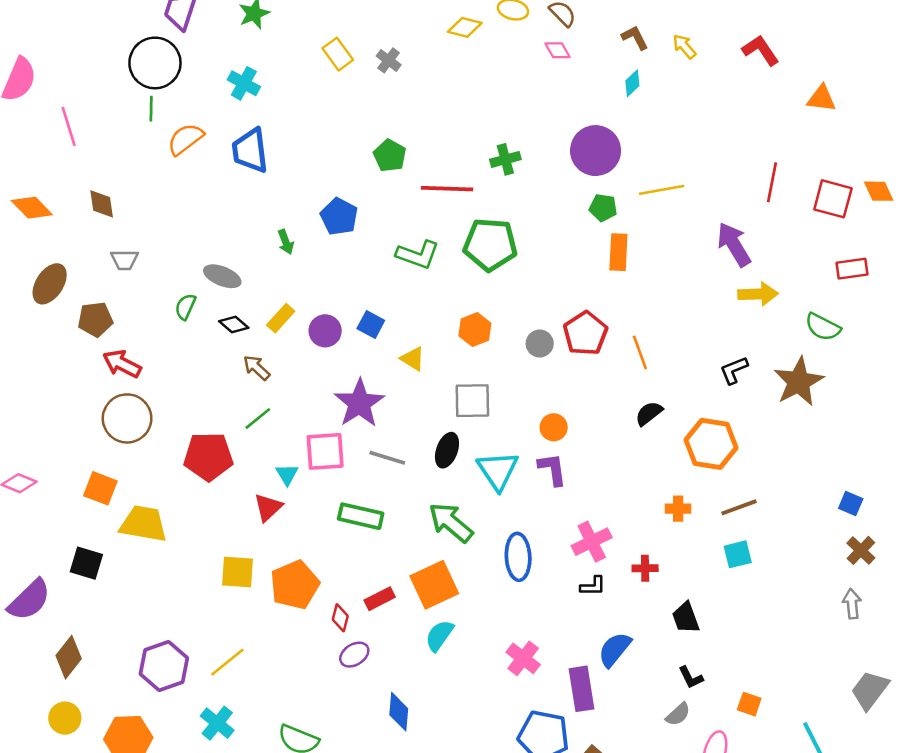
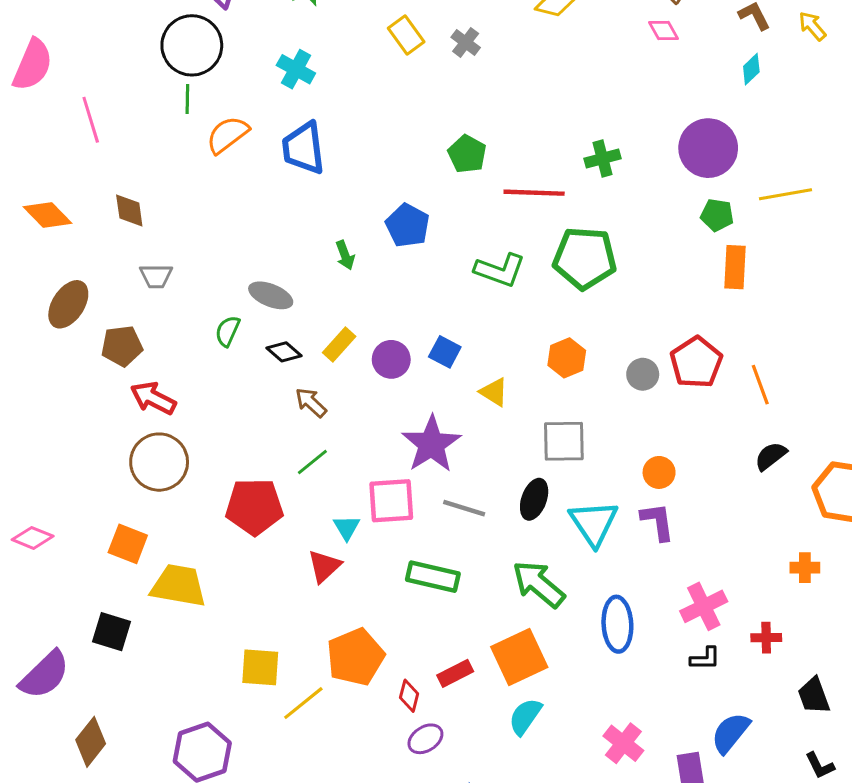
yellow square: (238, 572) -> (260, 667), moved
yellow line: (227, 662) -> (303, 703), moved

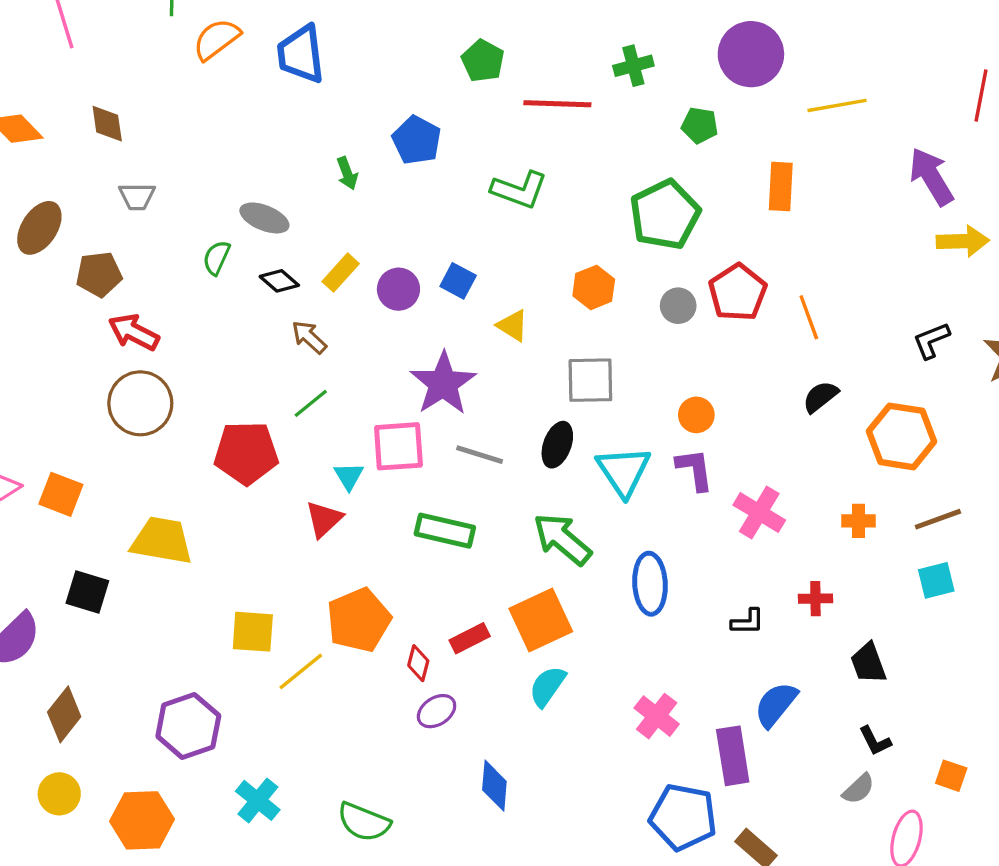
green pentagon: (717, 215) -> (700, 125), moved
green pentagon: (585, 258) -> (665, 215), moved, turned -30
orange square: (128, 544) -> (61, 494), moved
pink cross: (704, 606) -> (759, 513), moved, turned -33

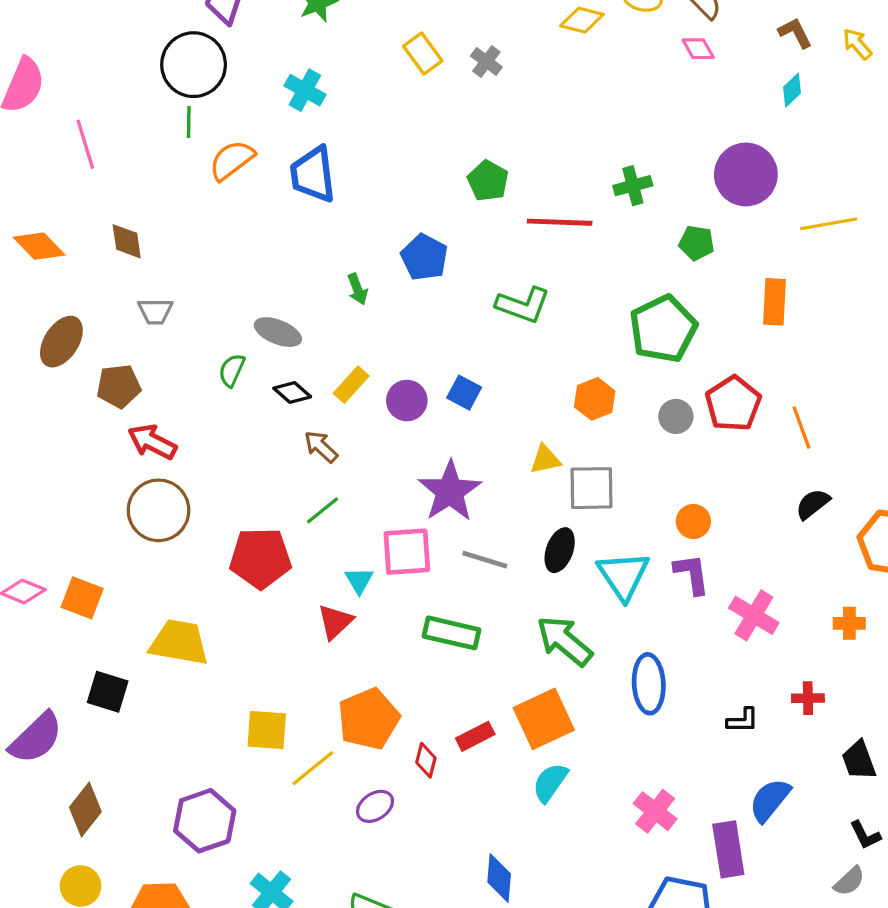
yellow triangle: (513, 326) -> (545, 459), moved, turned -44
purple ellipse: (437, 711) -> (375, 806), moved

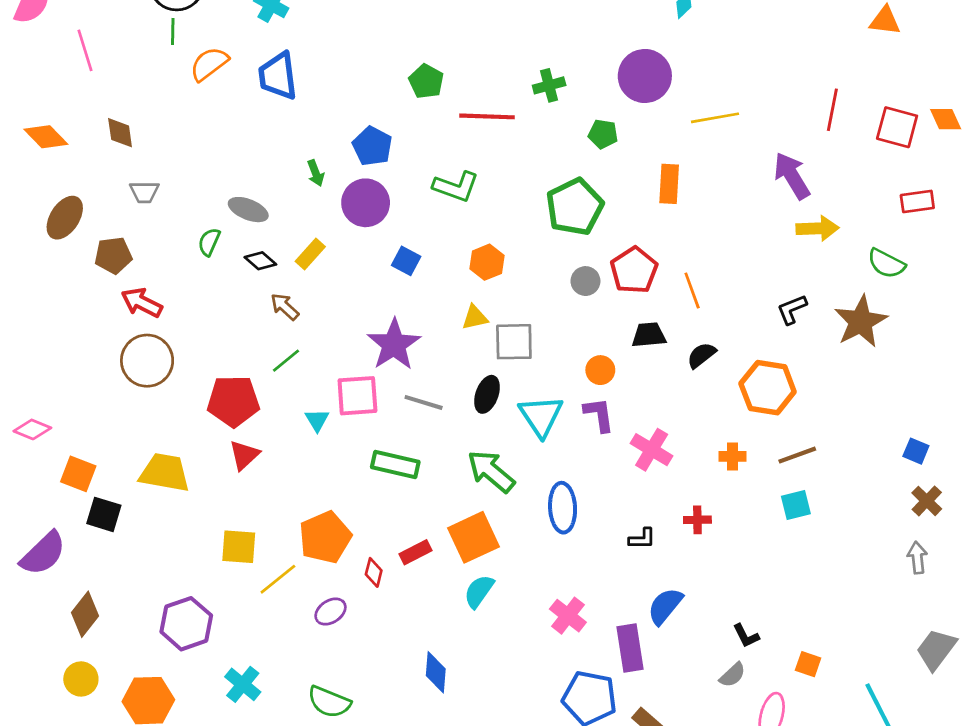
orange hexagon: (595, 399) -> (487, 262), moved
purple circle: (407, 401) -> (366, 203), moved, size x1.4
orange square: (82, 598) -> (78, 474), moved
red triangle: (335, 622) -> (244, 455), moved
black trapezoid: (859, 760) -> (649, 335), moved, turned 105

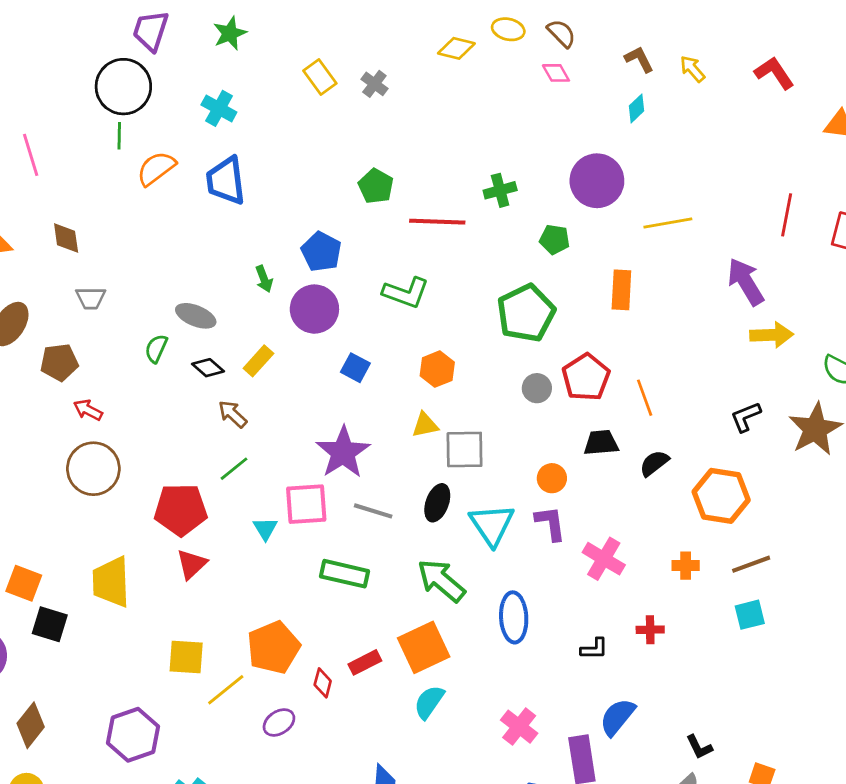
red arrow: (142, 303) -> (88, 410), size x0.7
yellow trapezoid: (165, 473) -> (111, 582), turned -102

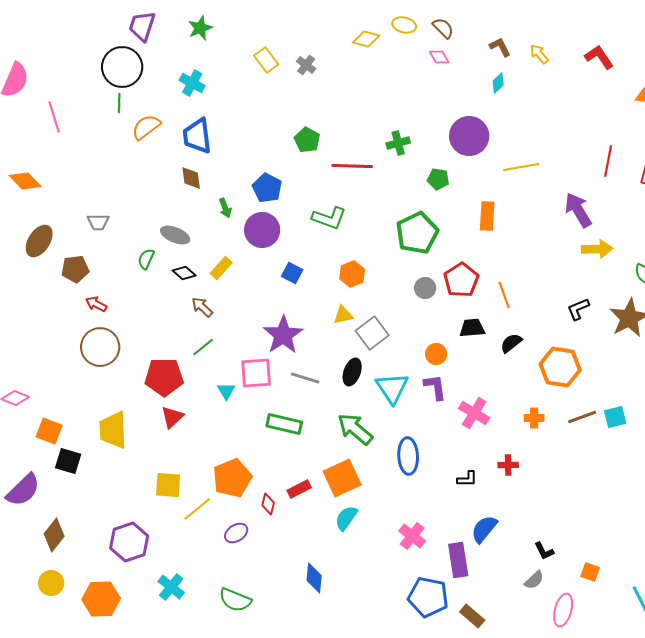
brown diamond: (66, 238) -> (191, 178), moved
gray square: (465, 450) -> (372, 333), turned -36
cyan square: (750, 615) -> (615, 417), moved

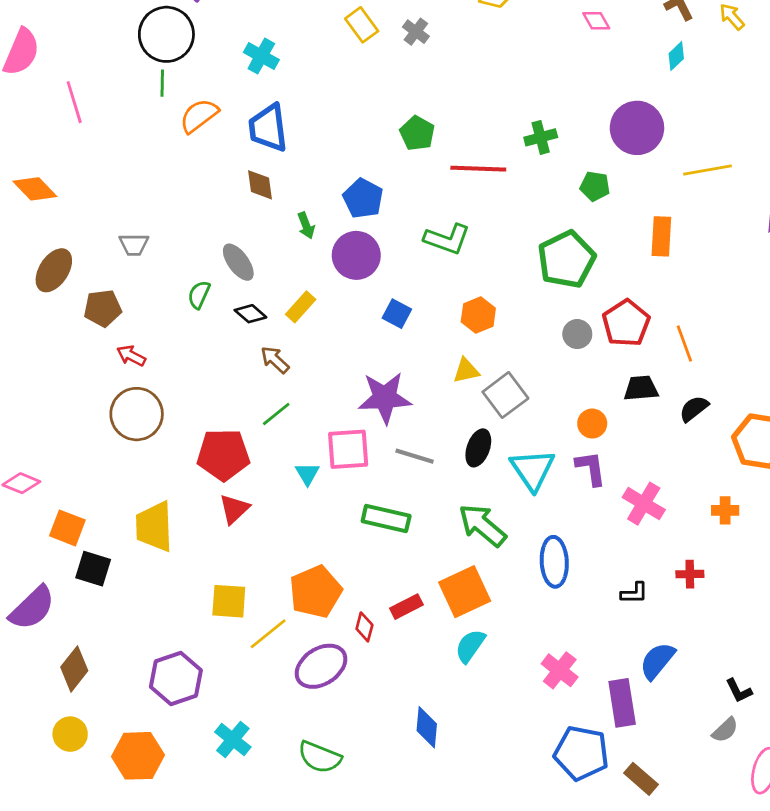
gray ellipse: (175, 235) -> (238, 262), turned 32
purple star: (283, 335) -> (385, 398), turned 30
purple ellipse: (236, 533) -> (321, 666), size x1.6

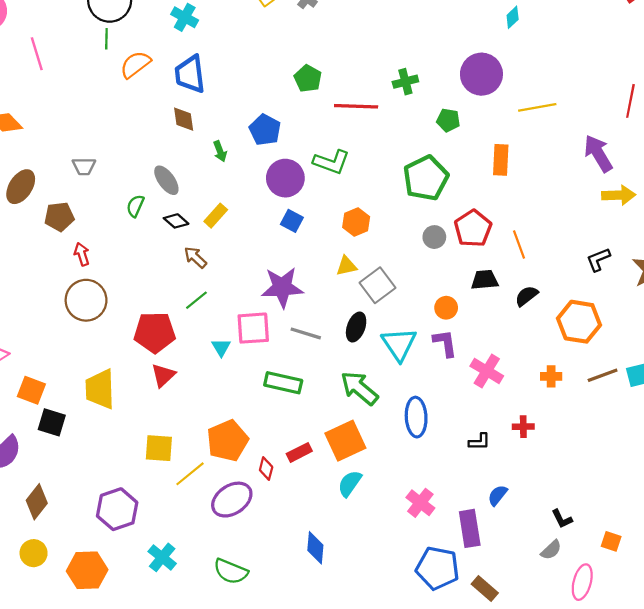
purple circle: (356, 255) -> (285, 178), moved
red arrow: (131, 356) -> (82, 254), turned 45
blue semicircle: (657, 661) -> (498, 495), size x0.7

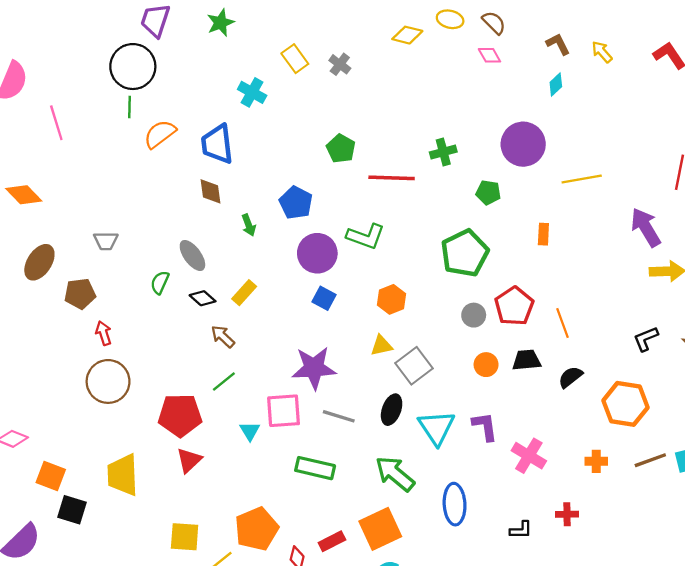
cyan cross: (185, 17) -> (252, 92), moved
orange rectangle: (501, 160) -> (543, 234), size x0.7
orange circle: (446, 308) -> (486, 365), moved

